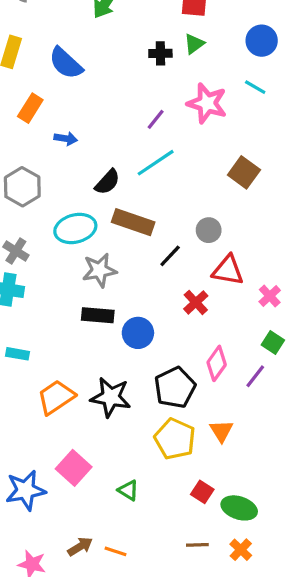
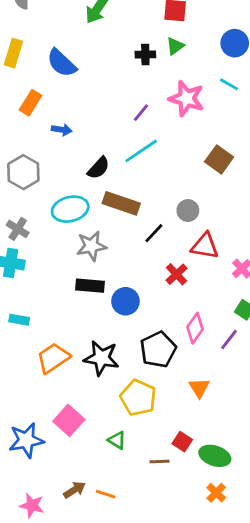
yellow pentagon: (175, 439) -> (138, 398), moved
brown line: (197, 545) -> (160, 461), moved

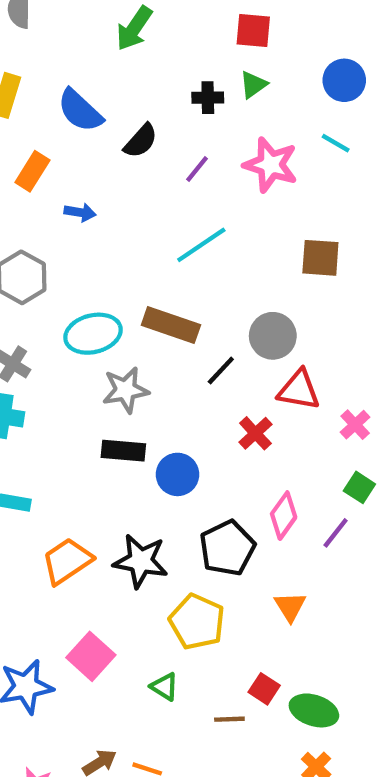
purple line: (141, 113) -> (197, 169), moved
brown square: (219, 159) -> (320, 258), turned -32
black semicircle: (99, 168) -> (141, 141), moved
gray circle: (188, 210) -> (273, 336), size x1.4

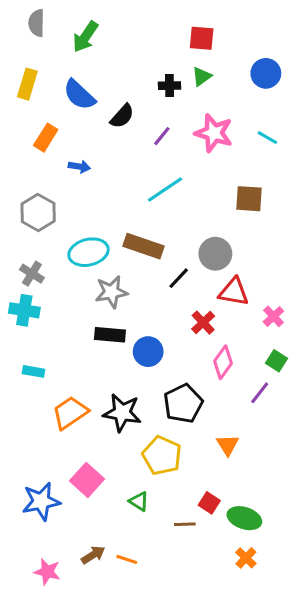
green arrow: (134, 28) -> (85, 37), moved
cyan line: (336, 143) -> (267, 138), moved
pink diamond: (284, 516) -> (223, 362), moved

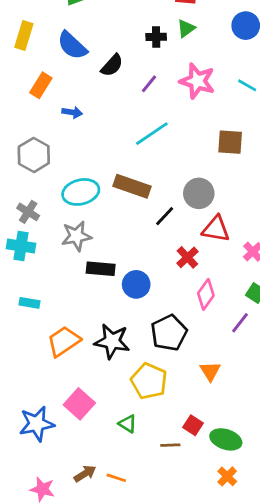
gray star: (111, 292) -> (76, 236), moved

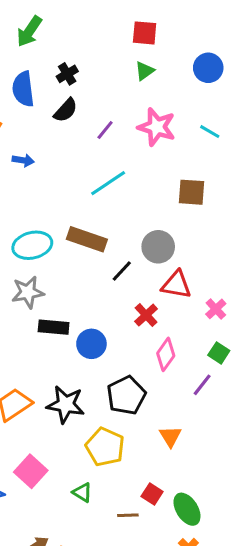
black cross: (156, 37) -> (67, 74), moved, turned -30
blue semicircle: (72, 45) -> (23, 89), turned 40
green ellipse: (226, 439) -> (187, 509), turned 40

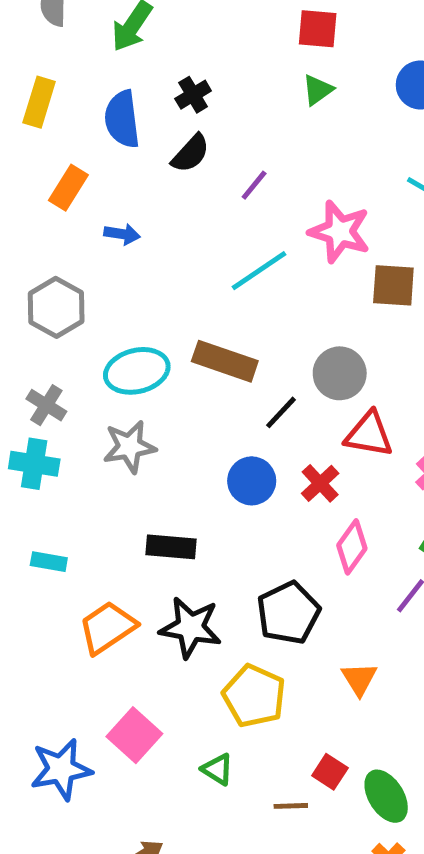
pink star: (157, 127) -> (340, 232), moved
black rectangle: (54, 327) -> (171, 547), moved
blue circle: (91, 344) -> (252, 481), moved

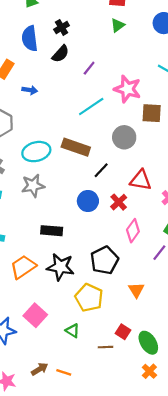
gray circle: (340, 373) -> (124, 137), moved

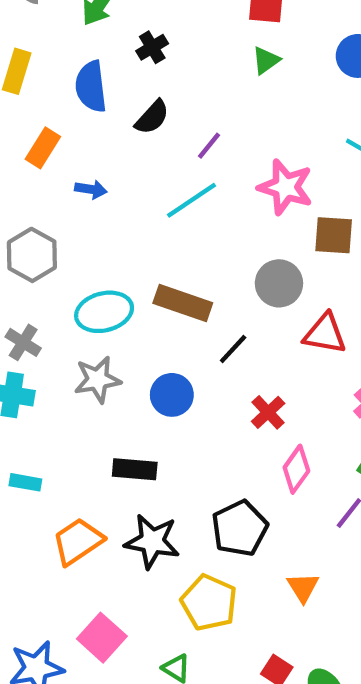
black cross: (62, 27) -> (152, 47), moved
cyan line: (91, 107) -> (192, 200), moved
red triangle: (141, 180) -> (325, 334), moved
blue circle: (88, 201) -> (172, 395), moved

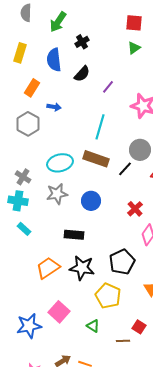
cyan line: (192, 200) -> (100, 127), moved, turned -40
gray hexagon: (32, 255) -> (28, 124), moved
black line: (233, 349) -> (125, 169), moved
cyan rectangle: (25, 482) -> (24, 229), moved, turned 32

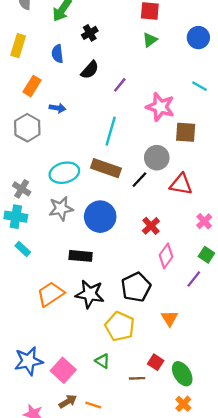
blue semicircle: (54, 60) -> (57, 54), size x0.7
blue circle: (91, 201) -> (100, 217), size x1.4
pink square: (59, 312) -> (63, 370), moved

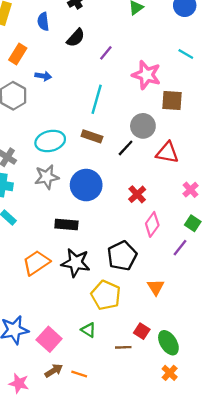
brown rectangle: (106, 168) -> (92, 136), size x0.7

